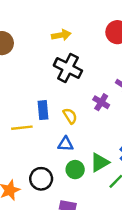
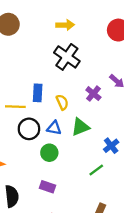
green triangle: (100, 162) -> (80, 127), moved
green circle: (75, 170) -> (49, 153), moved
black circle: (41, 179) -> (29, 129), moved

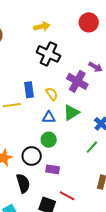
purple cross: (93, 94) -> (77, 81), size x1.5
black circle: (29, 129) -> (32, 156), moved

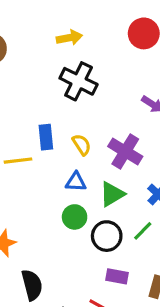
purple cross: (77, 81) -> (125, 151), moved
green triangle: (71, 112) -> (112, 194), moved
black circle: (32, 156) -> (107, 236), moved
purple rectangle: (53, 169) -> (117, 276), moved

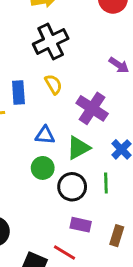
black cross: (79, 81) -> (51, 41), turned 36
yellow semicircle: (82, 145) -> (53, 84), moved
green line: (143, 231) -> (106, 183), turned -48

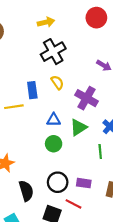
black circle: (72, 187) -> (58, 182), moved

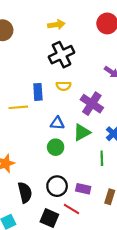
yellow semicircle: (57, 82) -> (64, 86), turned 120

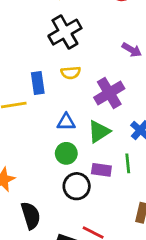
purple cross: (92, 104) -> (109, 93), turned 30
black circle: (57, 186) -> (77, 186), moved
purple rectangle: (83, 189) -> (101, 170), moved

